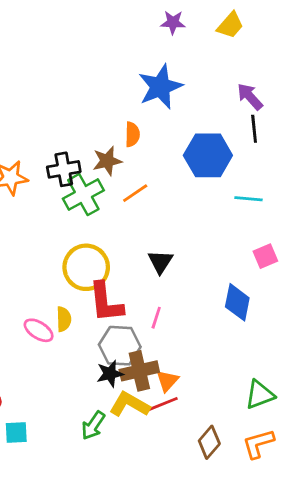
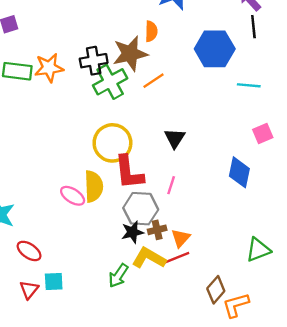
brown star: (107, 161) -> (130, 54), size x1.4
yellow semicircle: (64, 319) -> (94, 186), size x1.5
brown cross: (139, 371) -> (157, 230), size x0.6
orange L-shape: (258, 444) -> (236, 305), moved

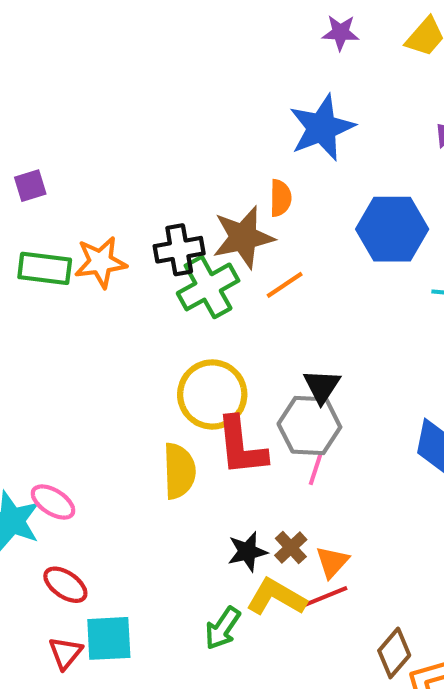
pink ellipse: (73, 196) -> (53, 502), moved
gray hexagon: (141, 209) -> (309, 425), moved
brown cross: (157, 230) -> (291, 547), turned -30
cyan square: (54, 282) -> (109, 638), size x1.4

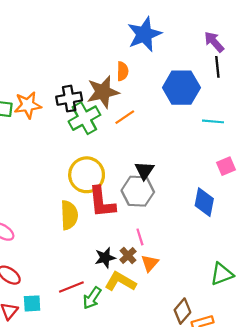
pink line: (316, 469) -> (140, 237), moved, turned -35
red line: (324, 597) -> (71, 287), moved
cyan square: (109, 638) -> (32, 303), size x0.7

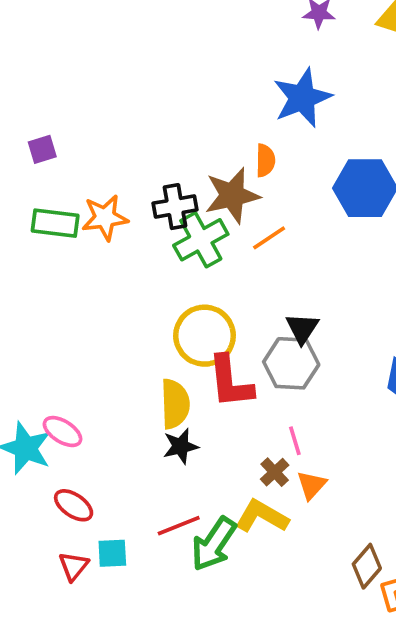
black star: (105, 258) -> (181, 446), moved
green arrow: (92, 298) -> (214, 544), size x1.4

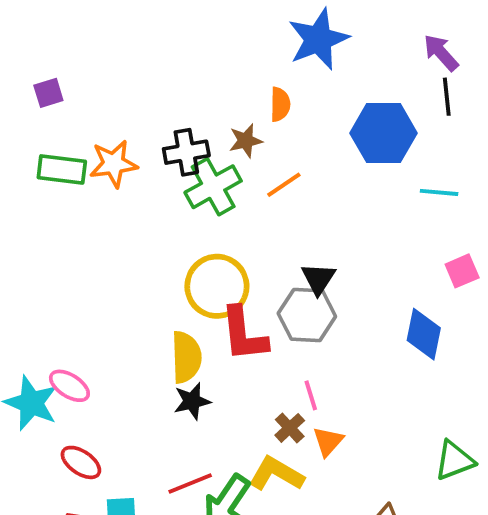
brown star: (232, 195) -> (246, 141), size x0.6

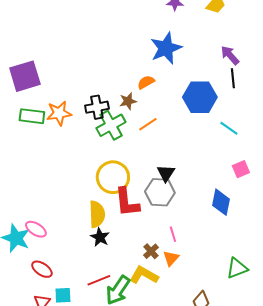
purple square: (48, 93) -> (25, 76), size x2.0
orange semicircle: (280, 104) -> (146, 82), turned -120
cyan line: (439, 192) -> (229, 128), turned 30
pink line: (311, 395) -> (173, 234), moved
black star: (192, 401) -> (100, 237), turned -30

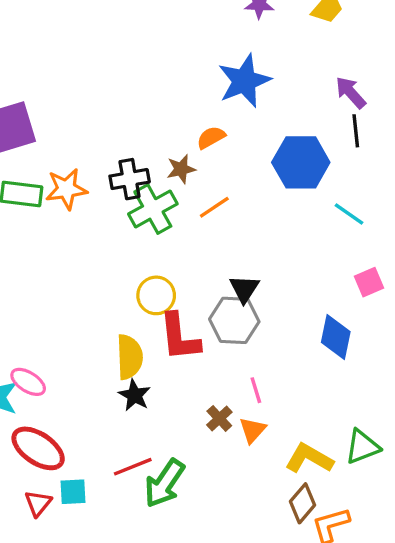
yellow circle: (113, 177) -> (156, 295), size x0.7
red ellipse: (42, 269) -> (38, 448), size x1.5
yellow L-shape: (144, 275) -> (309, 458), moved

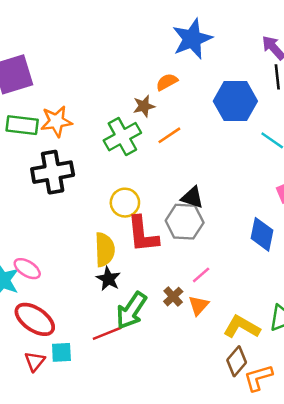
black cross: (130, 179) -> (53, 172), moved, size x1.4
black triangle: (244, 289) -> (192, 198), turned -45
pink line: (256, 390) -> (201, 275), turned 66
green arrow: (164, 483) -> (131, 310), moved

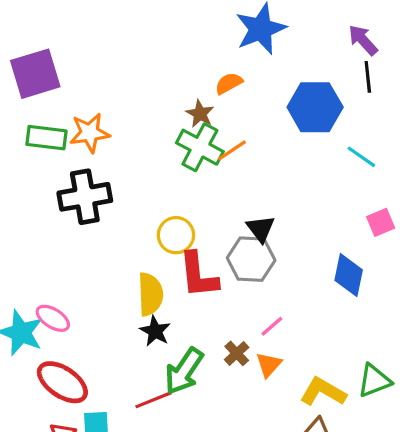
brown star: (144, 106) -> (200, 114), turned -30
green cross: (122, 137) -> (200, 147), moved, turned -33
black triangle: (192, 198) -> (261, 229), turned 35

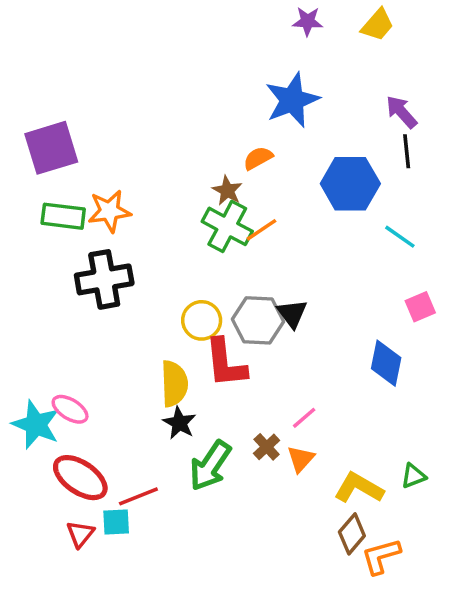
gray hexagon: (251, 259) -> (258, 320), moved
green triangle: (374, 381) -> (413, 476), size x0.7
red line: (154, 400) -> (138, 496), moved

